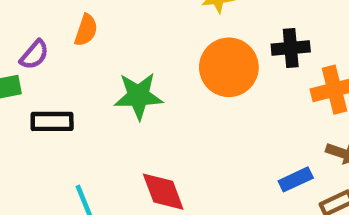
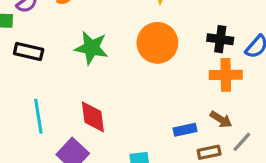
black cross: (291, 48) -> (220, 39), moved

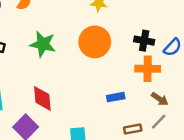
brown arrow: (221, 119) -> (160, 99), moved
blue rectangle: (185, 130) -> (116, 97), moved

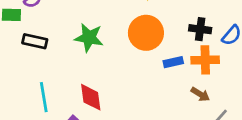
blue rectangle: (116, 97) -> (173, 62), moved
brown arrow: (160, 99) -> (200, 94), moved

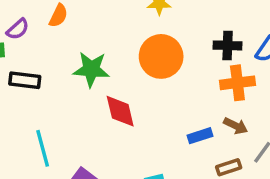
blue rectangle: (173, 62) -> (200, 136), moved
red diamond: (91, 97) -> (120, 111), moved

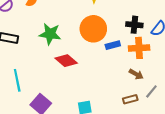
red diamond: (120, 111) -> (66, 61), turned -40
blue rectangle: (200, 136) -> (113, 45), moved

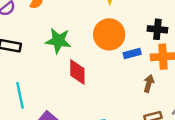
red diamond: (66, 61) -> (77, 72), turned 50
brown arrow: (136, 74) -> (149, 84), moved, turned -104

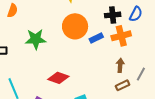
red diamond: (77, 72) -> (58, 78), moved, turned -60
brown arrow: (149, 84) -> (120, 65), moved

